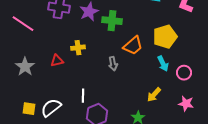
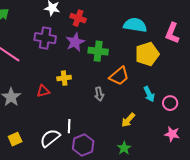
yellow pentagon: (165, 37) -> (147, 54), moved
yellow arrow: (154, 95) -> (128, 120), moved
white semicircle: (51, 108) -> (50, 138), moved
yellow square: (29, 109) -> (15, 139), turned -32

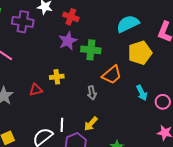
cyan semicircle: (135, 25) -> (128, 24), turned -35
purple cross: (45, 38) -> (23, 22), moved
yellow arrow: (128, 120) -> (91, 124), moved

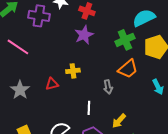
green cross: (91, 50) -> (125, 40), moved, turned -30
yellow arrow: (91, 124) -> (119, 121), moved
white line: (62, 125) -> (89, 108), moved

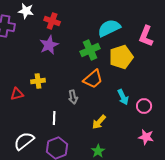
yellow arrow: (119, 121) -> (99, 122), moved

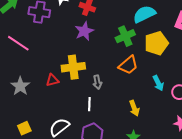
yellow cross: (38, 81) -> (73, 67), size x1.6
gray arrow: (73, 97) -> (97, 82), moved
yellow arrow: (99, 122) -> (134, 108), turned -63

